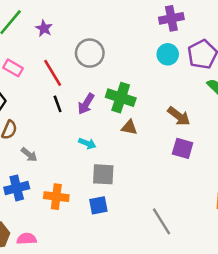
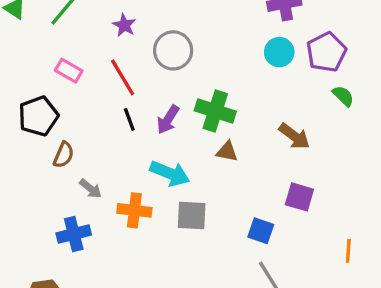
purple star: (44, 28) -> (124, 25), moved
cyan arrow: (87, 143) -> (170, 173), size x1.6
purple square: (183, 148) -> (299, 197), moved
orange cross: (56, 197) -> (134, 210), moved
blue square: (98, 205) -> (261, 231), moved, turned 30

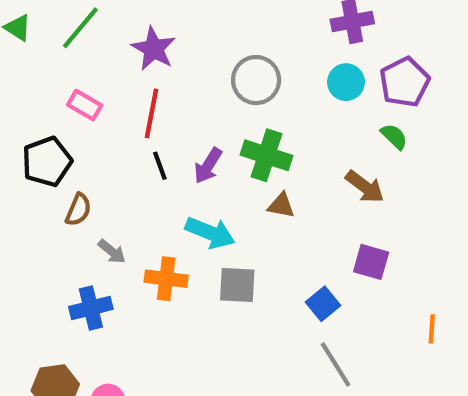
purple star: (124, 25) -> (154, 49), size x1.5
gray circle: (173, 50) -> (256, 80), moved
red line: (123, 77) -> (152, 113), turned 42
green semicircle: (343, 96) -> (394, 136), moved
blue square: (261, 231) -> (323, 304), turned 32

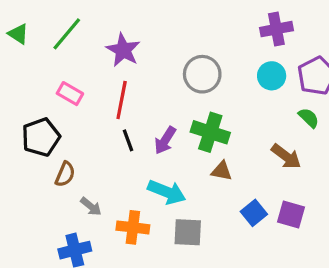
blue square: (323, 304) -> (254, 213), moved

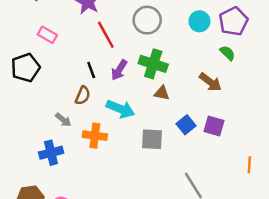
red line: (122, 100) -> (106, 35), moved, turned -40
brown semicircle: (65, 174) -> (83, 96), moved
gray square: (188, 232) -> (152, 139), moved

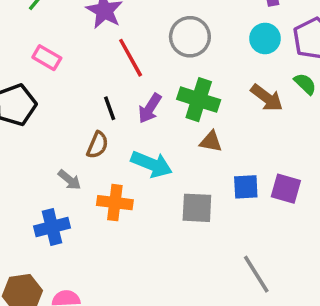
brown arrow: (210, 82) -> (267, 98), moved
blue square: (186, 125) -> (246, 187), turned 36

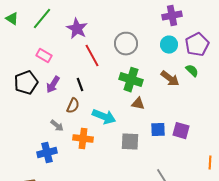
purple arrow: (150, 108) -> (53, 85), moved

